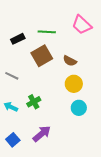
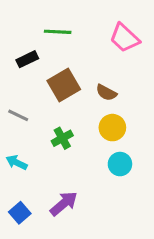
green line: (47, 32) -> (58, 32), moved
green cross: (34, 102) -> (62, 138), moved

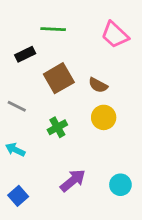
cyan circle: (120, 164) -> (120, 185), moved
purple arrow: (64, 204) -> (73, 181), moved

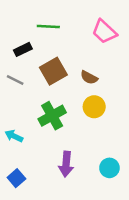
gray line: (17, 106) -> (15, 80), moved
green cross: (57, 127) -> (52, 116), size x1.5
purple arrow: (73, 181) -> (66, 164), turned 135

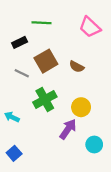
gray line: (15, 80) -> (22, 73), moved
yellow circle: (94, 107) -> (81, 107), moved
purple arrow: (66, 164) -> (68, 129), moved, turned -150

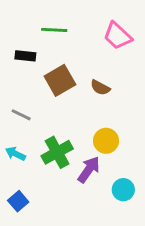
black rectangle: (20, 42) -> (25, 56), turned 32
gray line: (22, 73) -> (21, 115), moved
green cross: (45, 99) -> (57, 152), moved

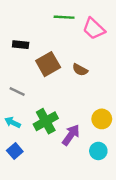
green line: (54, 30) -> (64, 17), moved
yellow circle: (106, 141) -> (102, 119), moved
blue square: (18, 201) -> (15, 151), moved

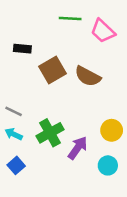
brown semicircle: (80, 70) -> (88, 76), size x1.5
gray line: (17, 91) -> (14, 111), moved

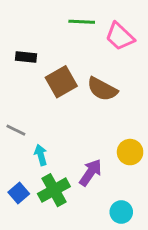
green cross: (50, 133) -> (54, 190), moved
cyan arrow: (14, 134) -> (41, 155), moved, turned 48
cyan circle: (108, 165) -> (121, 212), moved

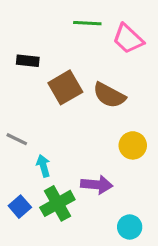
yellow circle: (130, 152) -> (133, 145), moved
purple arrow: (91, 173) -> (97, 185), turned 60

